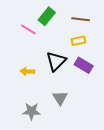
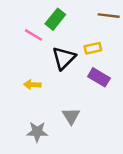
brown line: (81, 19) -> (109, 16), moved
black triangle: (56, 61) -> (64, 58), moved

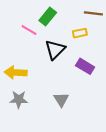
yellow rectangle: (93, 48) -> (80, 33), moved
yellow arrow: (32, 85) -> (16, 73), moved, size x1.5
gray star: (37, 132) -> (19, 99), moved

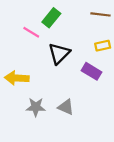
yellow rectangle: (80, 33) -> (103, 46), moved
gray star: (19, 99) -> (36, 107), moved
gray triangle: (61, 99) -> (66, 107), turned -35

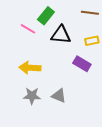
black triangle: (59, 53) -> (61, 35), moved, turned 50
yellow arrow: (17, 78) -> (30, 68), moved

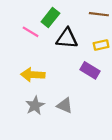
gray star: (32, 96) -> (35, 106), turned -30

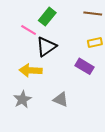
black triangle: (67, 38) -> (46, 47), moved, turned -40
gray star: (35, 106) -> (22, 99), moved

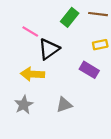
green rectangle: (47, 17) -> (70, 17), moved
gray triangle: (61, 99) -> (64, 105), turned -42

